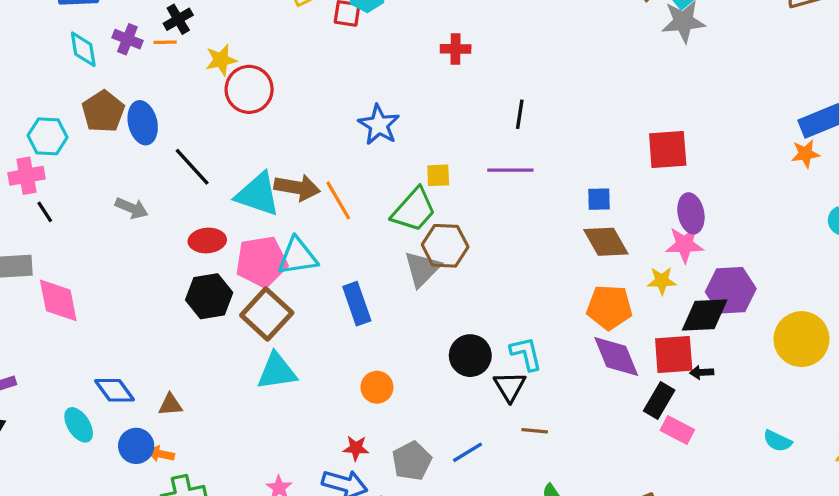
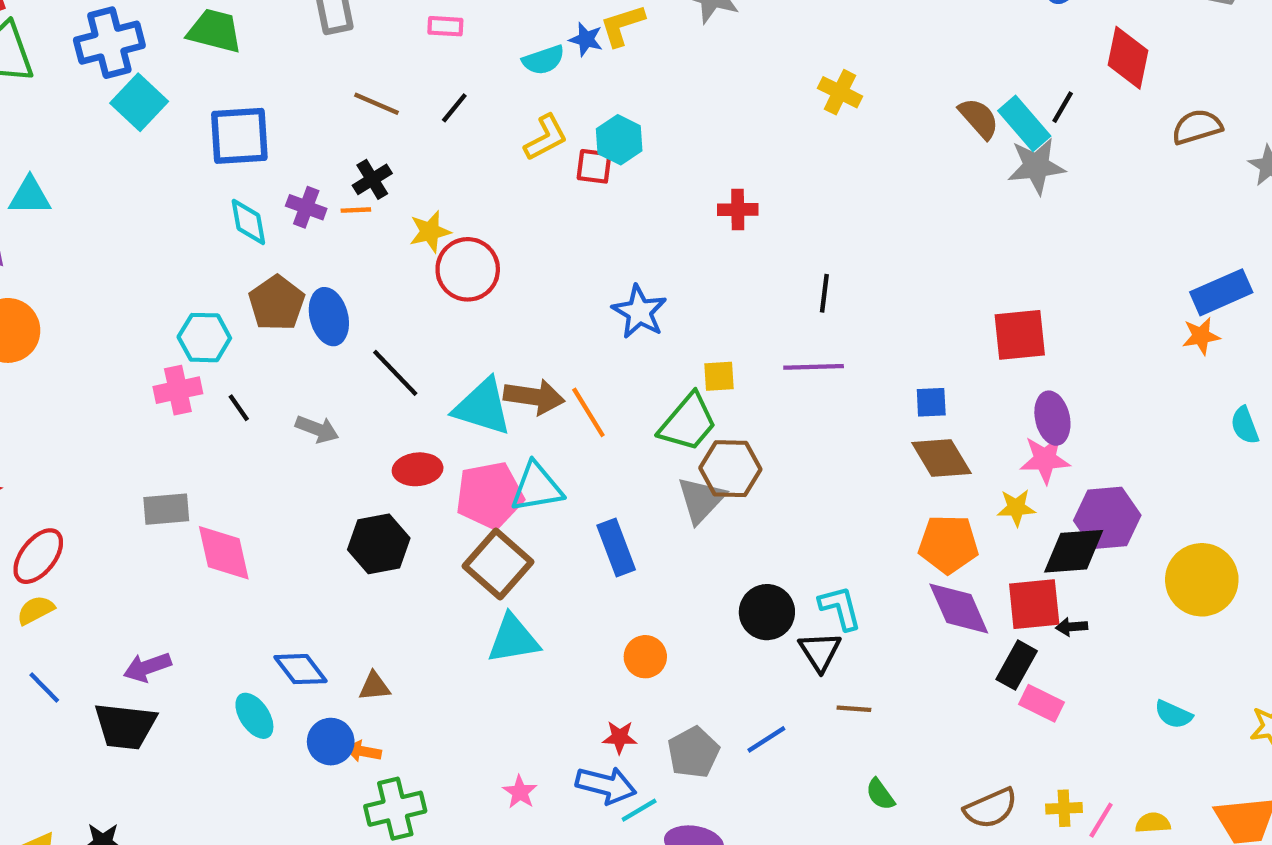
black line: (45, 212) -> (239, 408), moved
black hexagon: (209, 296) -> (379, 544), moved

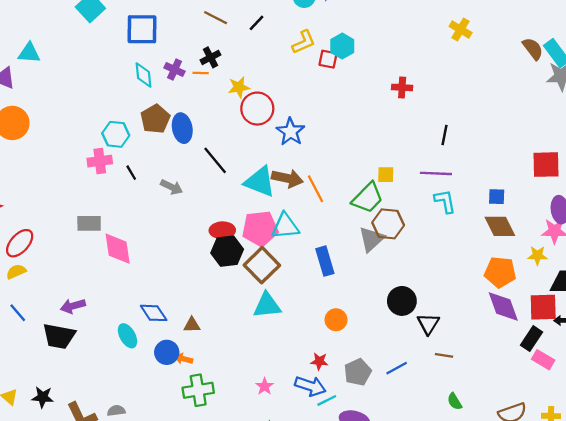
blue star: (639, 312) -> (291, 132), moved
red ellipse: (418, 469) -> (222, 230), moved
black hexagon: (379, 544) -> (227, 251), moved
cyan L-shape: (840, 608) -> (445, 201), moved

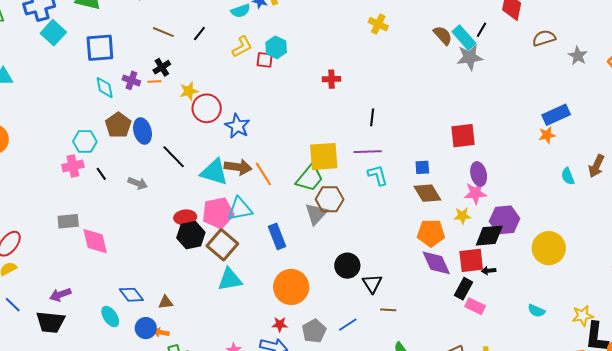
yellow square: (386, 175) -> (324, 156), size x2.0
orange circle: (336, 320) -> (291, 287), size x1.8

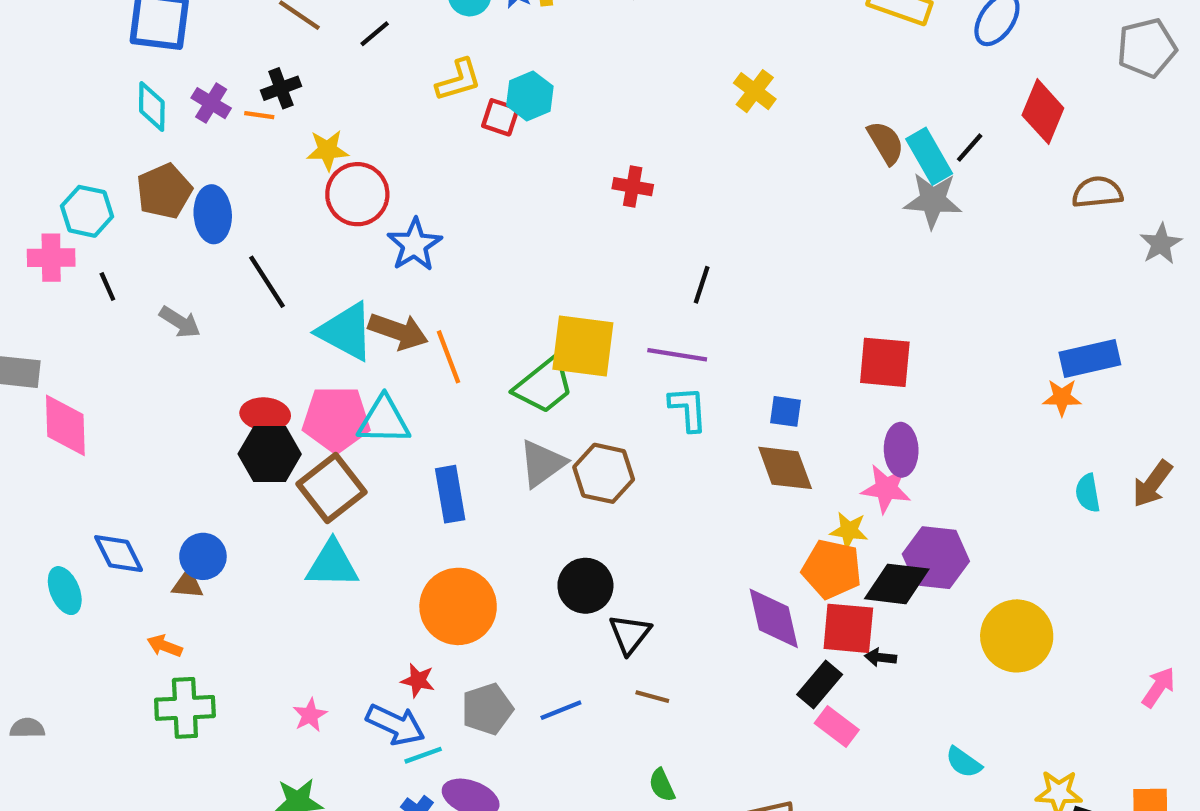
brown hexagon: (330, 199) -> (604, 473), moved
orange pentagon: (431, 233) -> (832, 569), moved
blue circle: (146, 328) -> (203, 556), moved

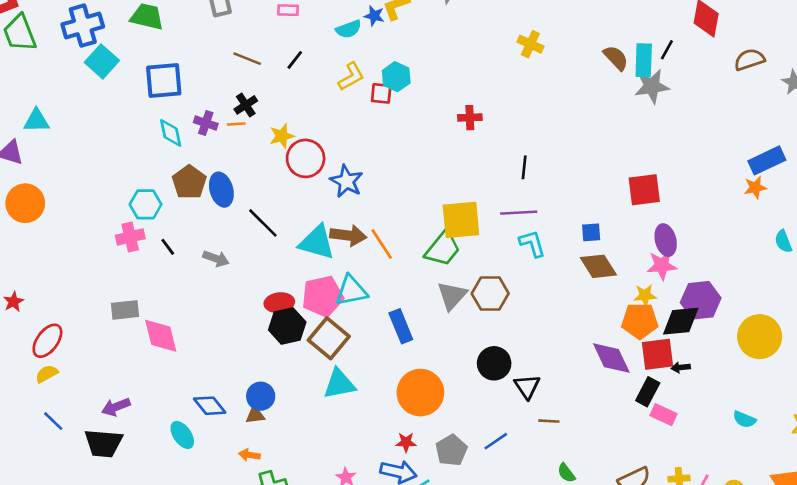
cyan rectangle: (929, 156) -> (644, 60), turned 44

